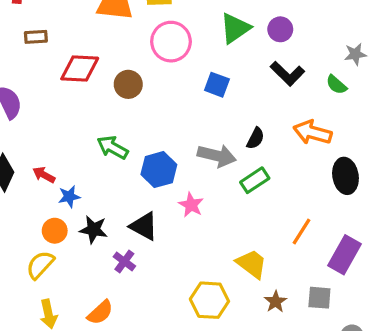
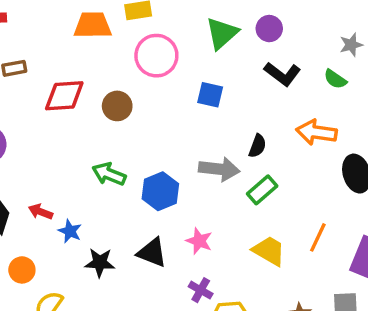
blue star: (69, 197) -> (70, 231), turned -30
pink star: (191, 205) -> (199, 241), moved
orange circle: (55, 231) -> (22, 270), moved
purple cross: (124, 261) -> (201, 290), moved
yellow trapezoid: (252, 264) -> (269, 251), moved

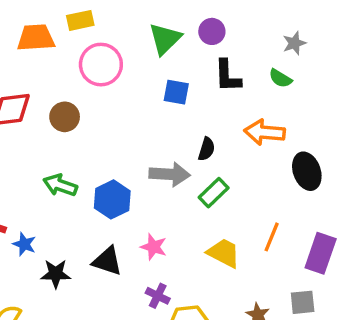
black L-shape: (282, 74) -> (228, 76), turned 54
blue square: (210, 95) -> (176, 92), moved

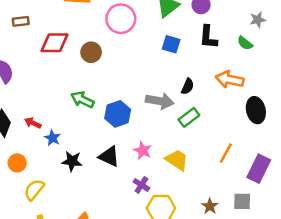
yellow trapezoid: (224, 253) -> (177, 160), moved

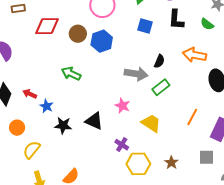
blue hexagon: (118, 114) -> (102, 41), moved
pink star: (143, 150) -> (122, 106), moved
brown star: (210, 206) -> (171, 163), moved

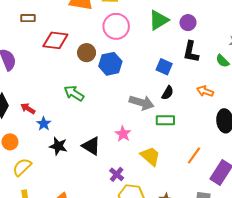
blue square: (145, 26) -> (164, 67), moved
orange arrow: (194, 55) -> (205, 91), size x0.7
green rectangle: (161, 87) -> (165, 120), turned 30

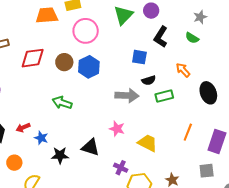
black L-shape: (191, 52) -> (161, 37), turned 35
orange arrow: (205, 91) -> (183, 70), turned 42
black semicircle: (168, 93) -> (149, 80), turned 56
red arrow: (28, 108) -> (23, 127), turned -40
green rectangle: (165, 120) -> (164, 96), moved

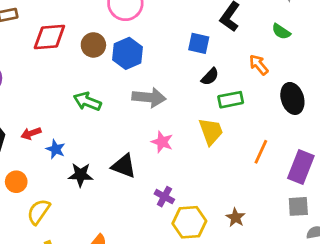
green semicircle: (192, 38) -> (281, 31), moved
black semicircle: (149, 80) -> (210, 77), turned -32
gray arrow: (127, 96) -> (149, 97), moved
yellow trapezoid: (148, 143) -> (211, 131), moved, turned 40
gray square: (207, 171) -> (298, 206), moved

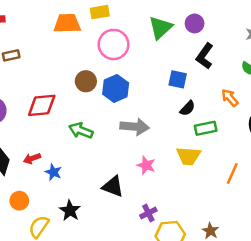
red diamond: (49, 37) -> (42, 105), moved
yellow trapezoid: (211, 131) -> (189, 156), turned 115
black star: (81, 175) -> (70, 211), moved, turned 30
purple cross: (164, 197) -> (148, 213), turned 35

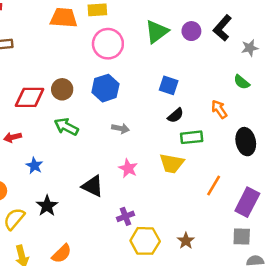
black L-shape: (205, 56) -> (222, 28), moved
brown circle: (86, 81) -> (62, 89), moved
gray arrow: (135, 127) -> (120, 128), size x0.6
red arrow: (32, 158) -> (13, 137), moved

